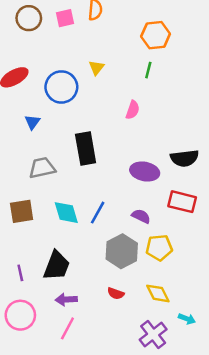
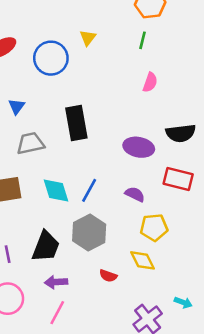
pink semicircle: (133, 110) -> (150, 82), moved
blue triangle: (32, 122) -> (17, 106), moved
gray hexagon: (122, 251) -> (89, 232), moved
yellow diamond: (158, 293) -> (143, 260), moved

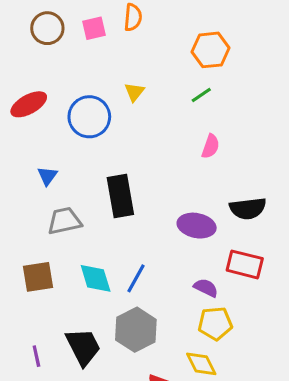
green line: (143, 40) -> (201, 95), turned 42
purple semicircle: (135, 194) -> (206, 288), moved
black trapezoid: (46, 246) -> (83, 347), turned -48

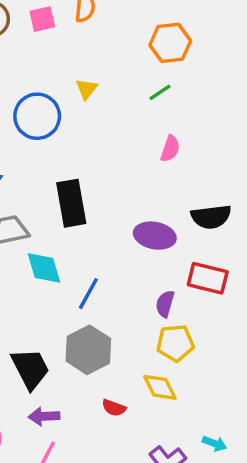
cyan diamond: (96, 278) -> (44, 268), moved
purple semicircle: (206, 288) -> (165, 304), turned -100

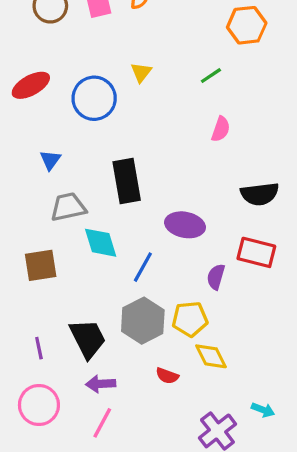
orange hexagon: (170, 43) -> (247, 25), moved
purple ellipse: (155, 236) -> (185, 225), moved
yellow pentagon: (175, 343) -> (190, 319), moved

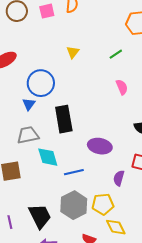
blue circle: (94, 98) -> (41, 83), moved
pink semicircle: (221, 129) -> (122, 87), turned -42
blue triangle: (50, 160) -> (29, 104), moved
blue line: (143, 267) -> (74, 172), turned 48

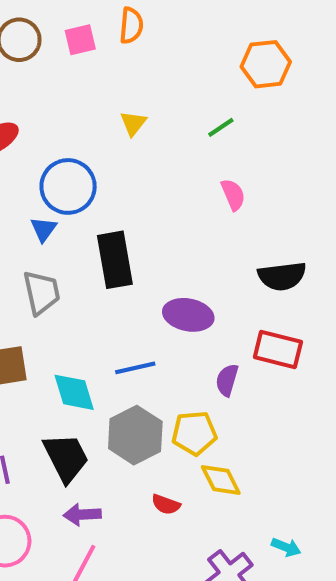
gray trapezoid: (28, 135) -> (42, 292), turned 90
cyan diamond: (48, 157) -> (74, 392), moved

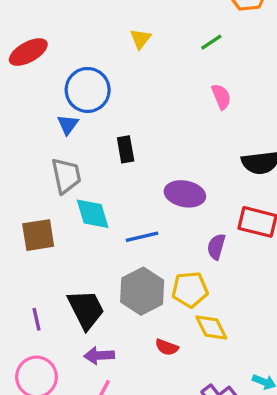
black rectangle: (115, 260) -> (126, 149), size x0.6
cyan diamond: (74, 392) -> (93, 214), moved

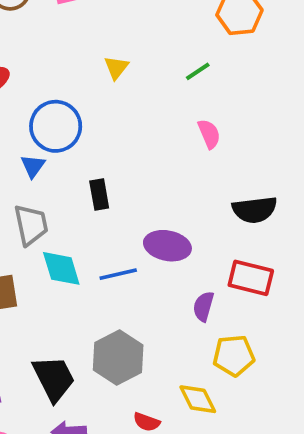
blue line: (142, 237) -> (118, 274), moved
yellow pentagon: (190, 290) -> (234, 356), moved

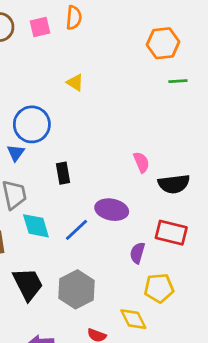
yellow triangle: (116, 68) -> (75, 82), turned -36
green line: (198, 71) -> (178, 81), moved, turned 30
pink semicircle: (209, 134) -> (141, 162), moved
blue line: (118, 274) -> (76, 230), turned -30
black trapezoid: (54, 378) -> (28, 284), moved

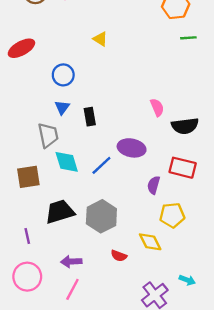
blue circle: (32, 124) -> (63, 75), size x0.7
blue triangle: (16, 153) -> (62, 107), moved
black trapezoid: (28, 284) -> (60, 212), turned -80

